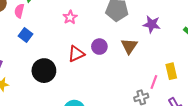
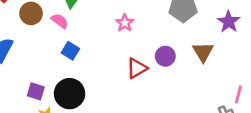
pink semicircle: (19, 11) -> (60, 21), turned 120
purple star: (152, 24) -> (229, 22), turned 30
black circle: (44, 71) -> (70, 94), moved

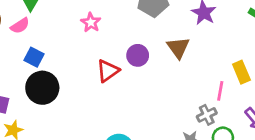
pink semicircle: (60, 21) -> (20, 26), turned 114
black circle: (70, 94) -> (42, 88), moved

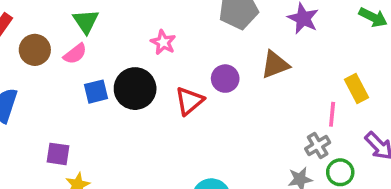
brown triangle: (178, 48) -> (275, 65), turned 50
blue square: (34, 57) -> (96, 92), turned -36
black circle: (42, 88) -> (135, 89), moved

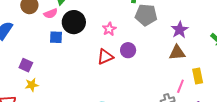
pink star: (163, 42) -> (109, 29), moved
brown triangle: (275, 65) -> (177, 53), moved
black circle: (135, 89) -> (74, 22), moved

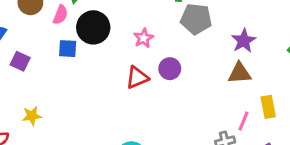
pink semicircle: (51, 13) -> (60, 15), turned -48
purple square: (26, 65) -> (20, 61), moved

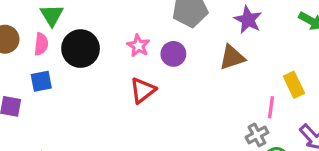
blue square: (68, 49) -> (41, 81), moved
purple circle: (170, 69) -> (173, 54), moved
brown triangle: (239, 73) -> (232, 57), moved

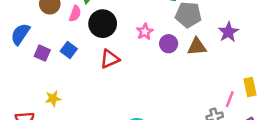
brown triangle: (232, 57) -> (197, 47), moved
blue square: (41, 81) -> (69, 50), moved, turned 35
red triangle: (143, 90) -> (110, 59), moved

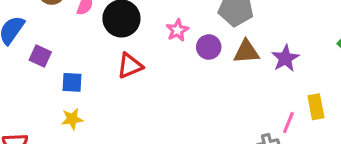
purple star: (228, 32) -> (285, 58), moved
blue square: (69, 50) -> (72, 82), moved, turned -35
yellow star: (53, 98) -> (72, 119), moved

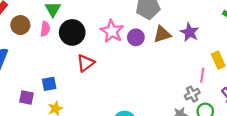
pink star: (177, 30) -> (112, 31), size x1.5
purple square: (40, 56) -> (26, 97), moved

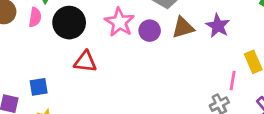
red triangle: (86, 63) -> (85, 62), turned 42

